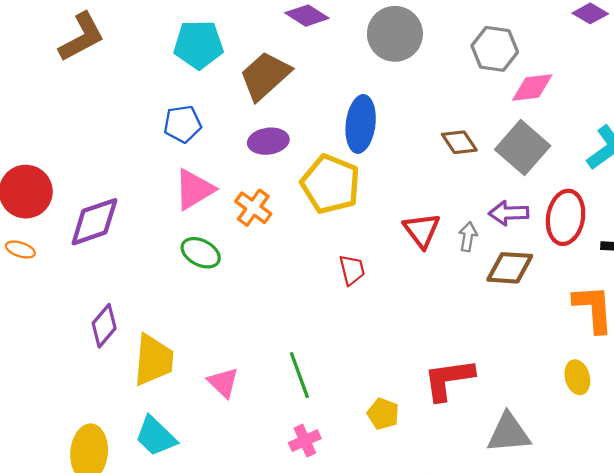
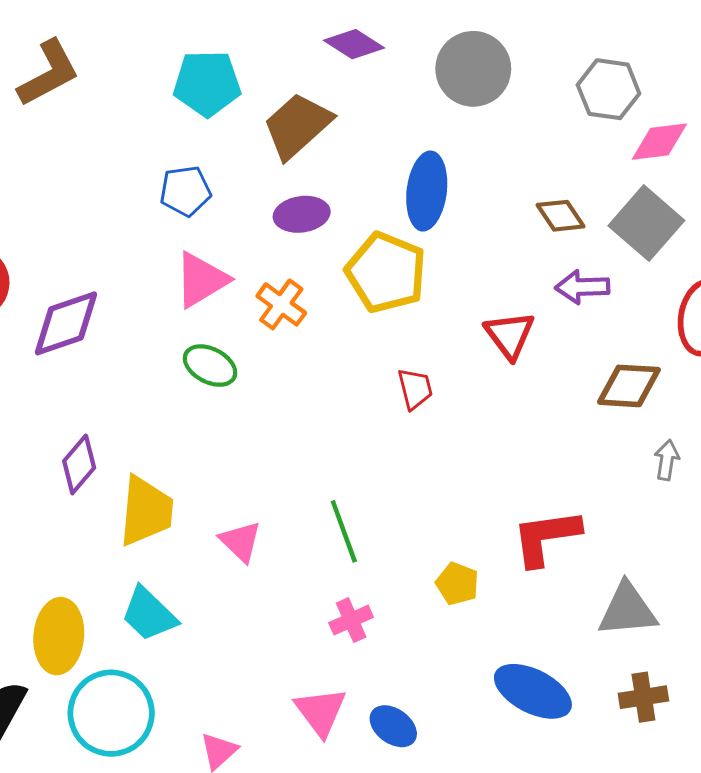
purple arrow: (509, 213) -> (582, 287), moved
gray arrow: (468, 237) -> (667, 460), moved

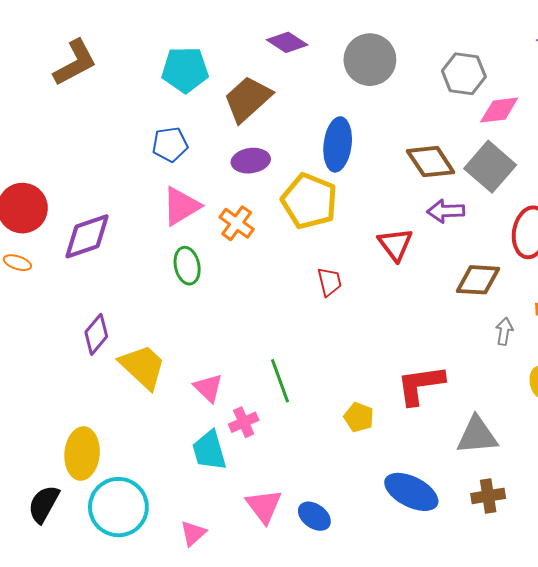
brown diamond: (561, 216) -> (431, 162), size x1.4
green ellipse: (210, 366) -> (187, 266), turned 51
yellow trapezoid: (146, 511) -> (143, 367), turned -52
cyan trapezoid: (149, 614) -> (209, 450), moved, turned 30
pink cross: (351, 620) -> (244, 422), moved

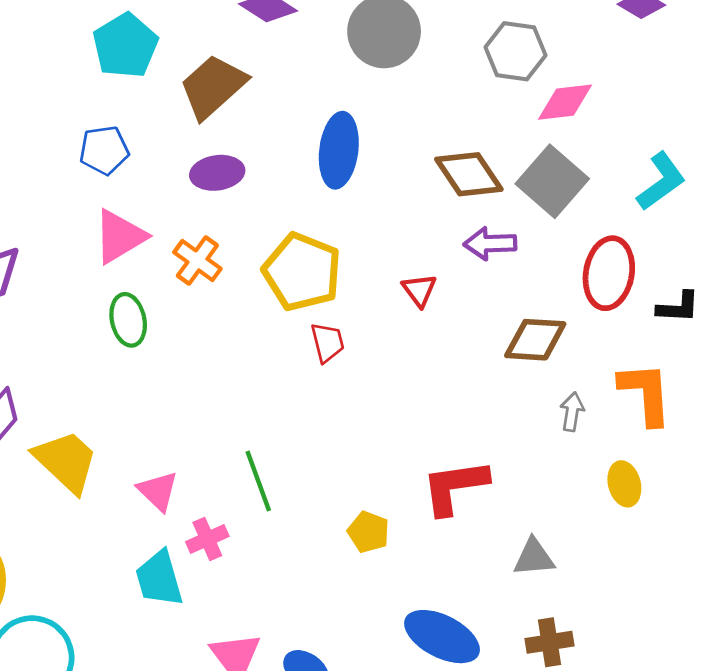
cyan pentagon: (185, 70) -> (125, 46), turned -30
yellow pentagon: (309, 201) -> (302, 272), moved
red triangle: (395, 244) -> (419, 290), size x0.7
gray triangle: (477, 435) -> (534, 557), size x0.7

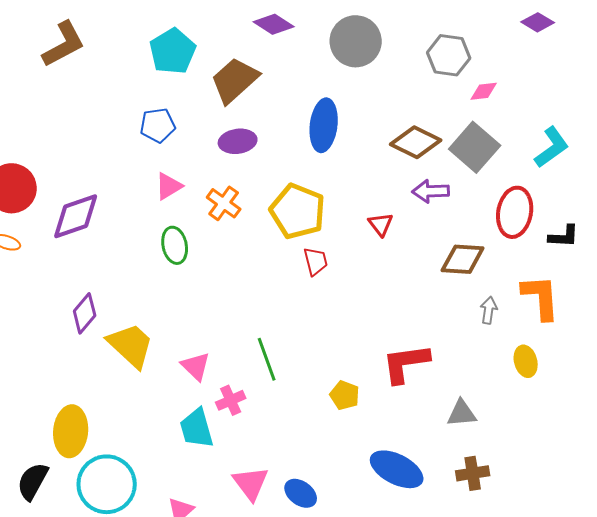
pink diamond: (565, 102) -> (484, 91), size x0.7
brown diamond: (469, 174) -> (416, 142), turned -30
pink triangle: (120, 236) -> (169, 186), size x0.7

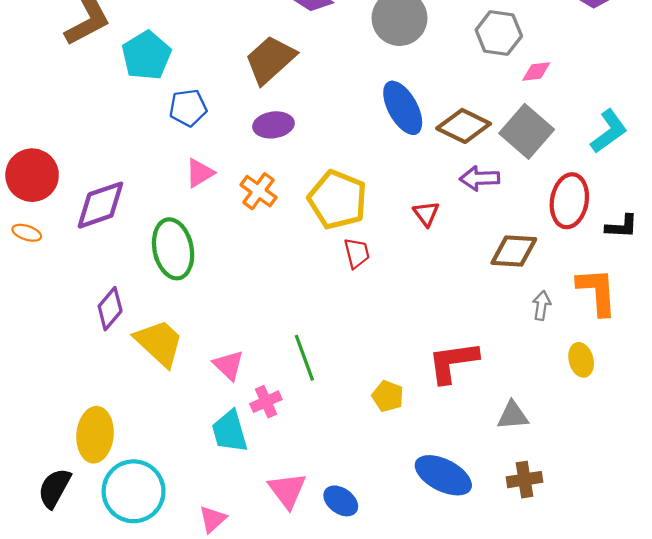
cyan pentagon: (173, 51) -> (146, 55), moved
blue ellipse: (324, 125) -> (403, 108), moved, turned -36
green ellipse: (175, 245) -> (173, 249), moved, size x1.5

